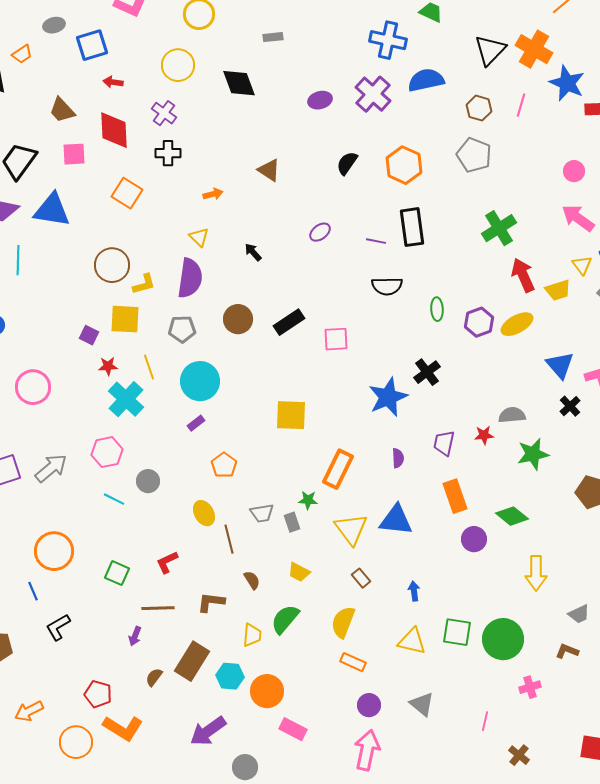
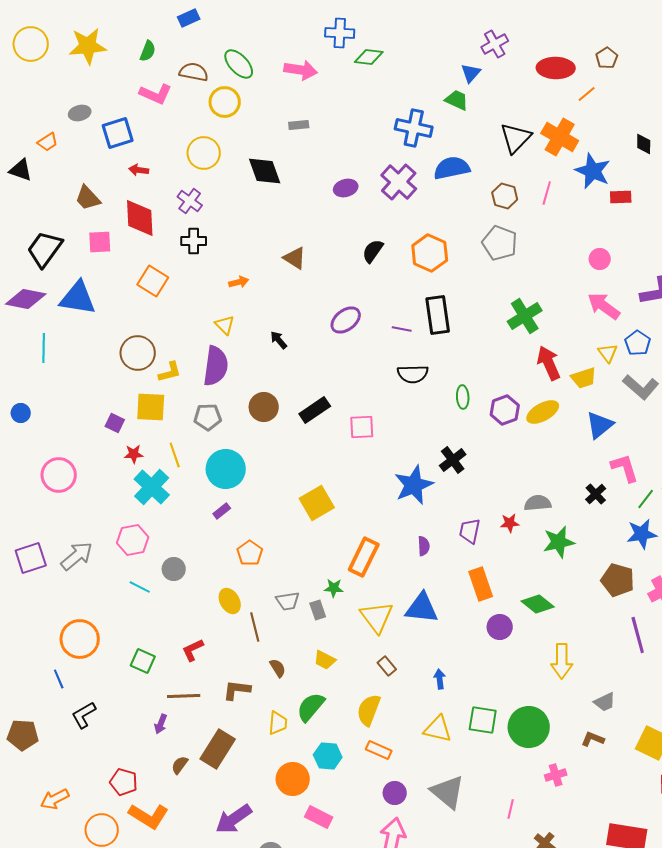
purple ellipse: (320, 232) -> (346, 320), size x1.4
blue triangle: (560, 365) -> (600, 425), moved, turned 32
yellow square: (291, 415) -> (317, 503), turned -32
cyan hexagon: (230, 676) -> (328, 756), moved
gray triangle: (422, 704) -> (448, 792), size x1.4

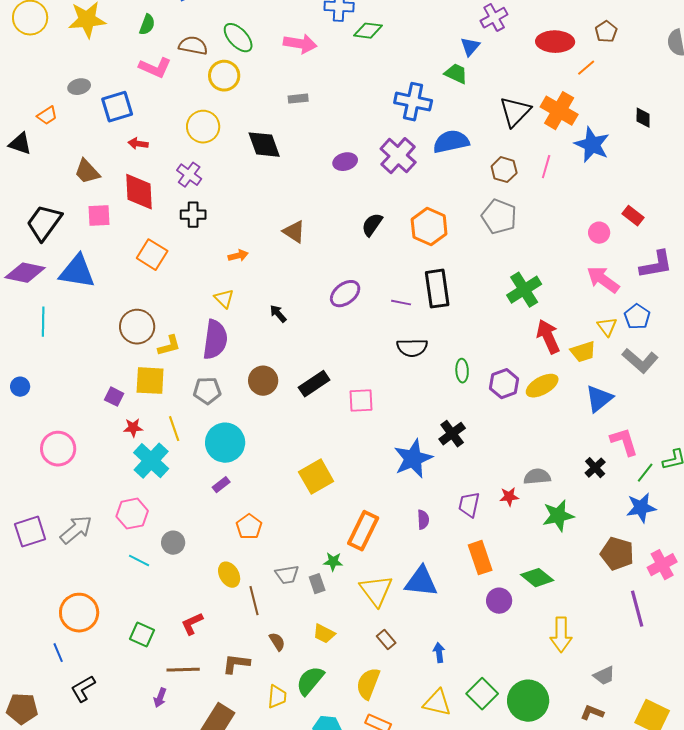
red rectangle: (621, 197) -> (633, 216), moved, turned 40
green square: (483, 720) -> (482, 694), turned 36

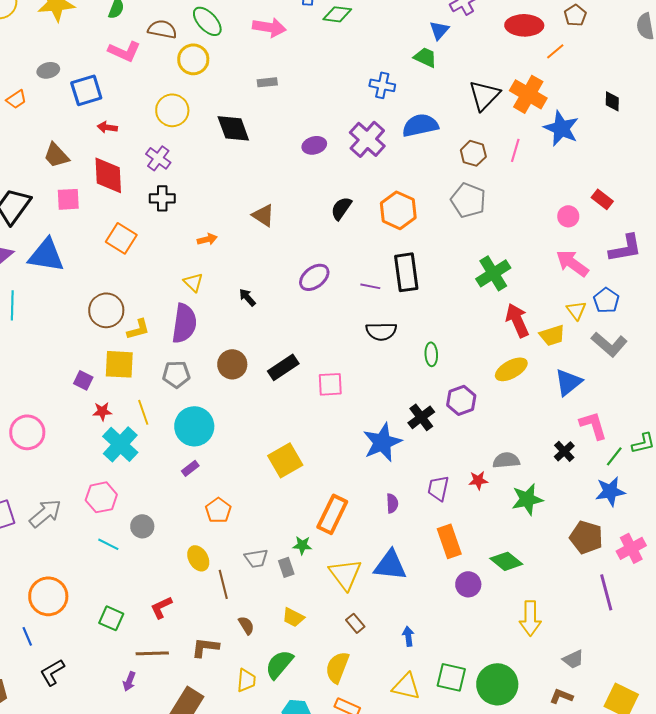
blue cross: (413, 102) -> (382, 85), size x0.7
purple hexagon: (504, 384) -> (461, 400), moved
green square: (482, 694) -> (451, 677), turned -32

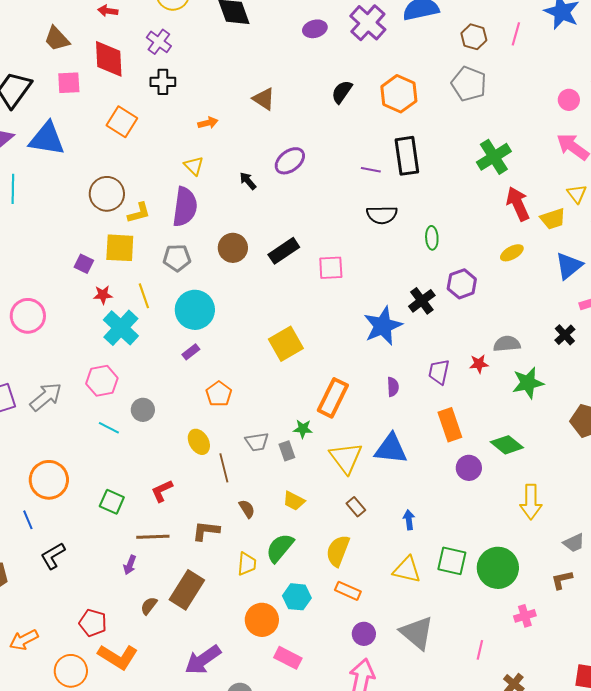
purple ellipse: (314, 277) -> (290, 161), moved
yellow ellipse: (511, 369) -> (512, 253), size x0.7
brown L-shape: (561, 696) -> (562, 580), turned -35

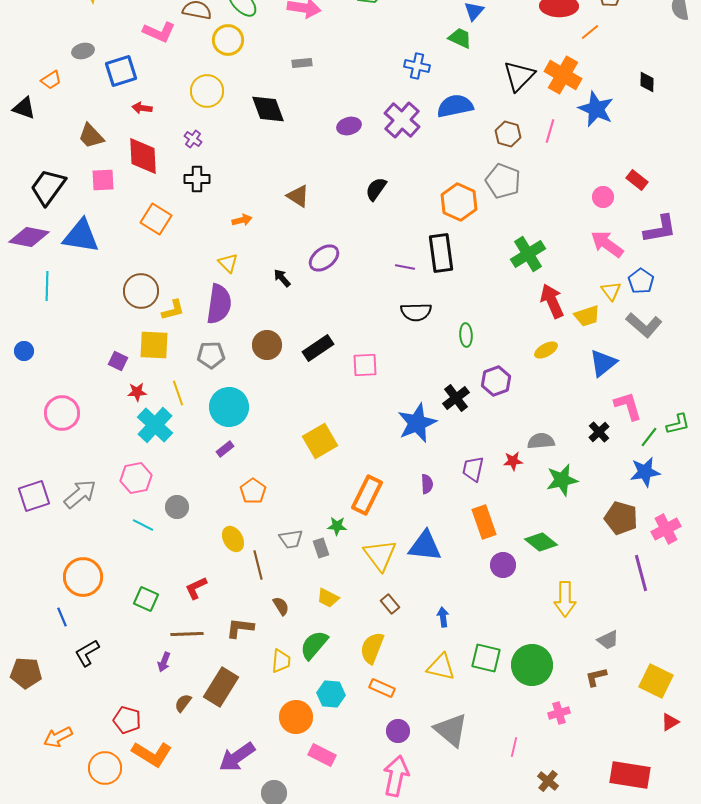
purple cross: (159, 42) -> (193, 139), size x0.7
orange hexagon: (399, 94) -> (459, 202), moved

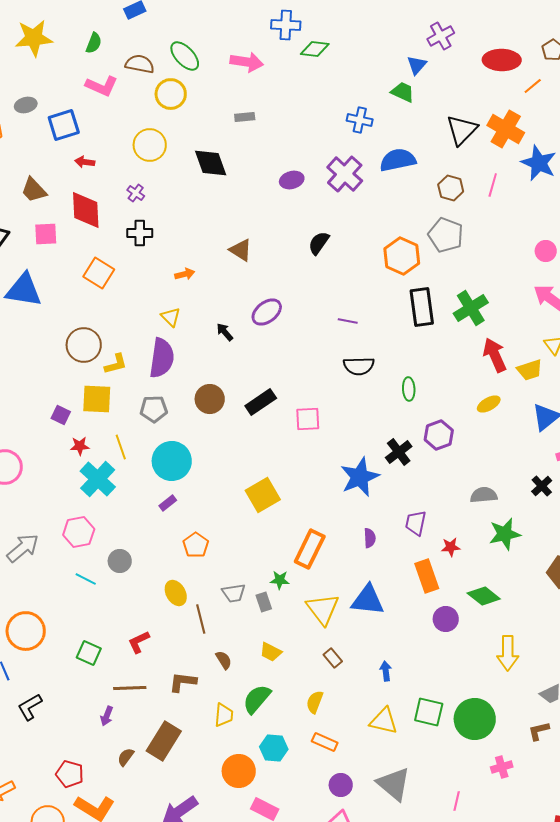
black rectangle: (441, 253) -> (422, 307), moved
red star: (513, 461) -> (451, 547), moved
yellow semicircle: (372, 648) -> (315, 702), size x0.7

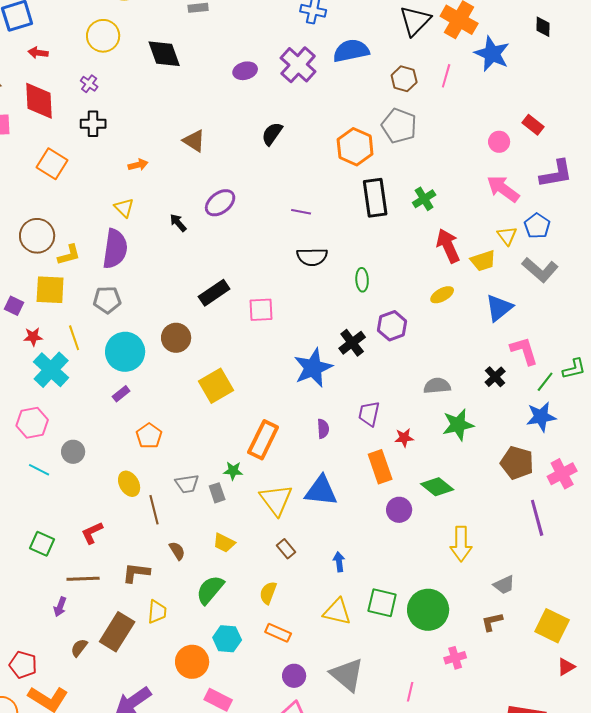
green cross: (471, 308) -> (424, 199), size x0.7
brown circle: (210, 399) -> (176, 338), moved
yellow trapezoid: (224, 715) -> (157, 612), moved

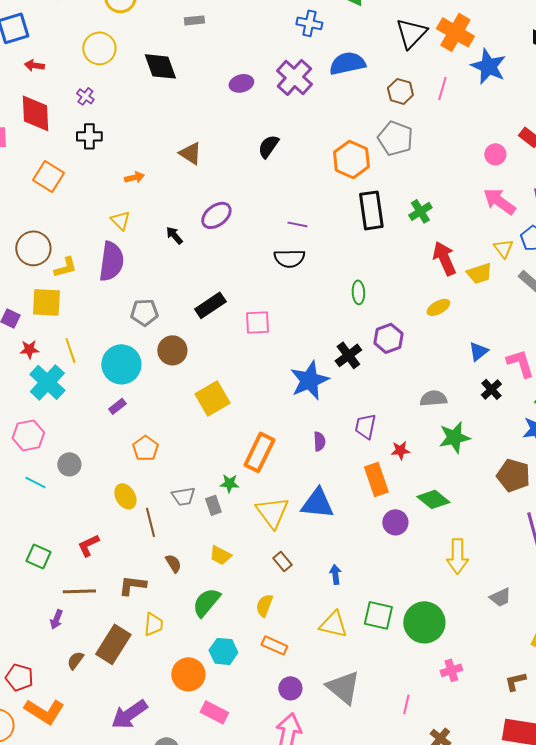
black semicircle: (312, 257) -> (289, 258), moved
gray pentagon: (107, 300) -> (144, 312), moved
blue triangle: (499, 308) -> (478, 351), moved, size x0.7
brown L-shape: (492, 622) -> (515, 681), moved

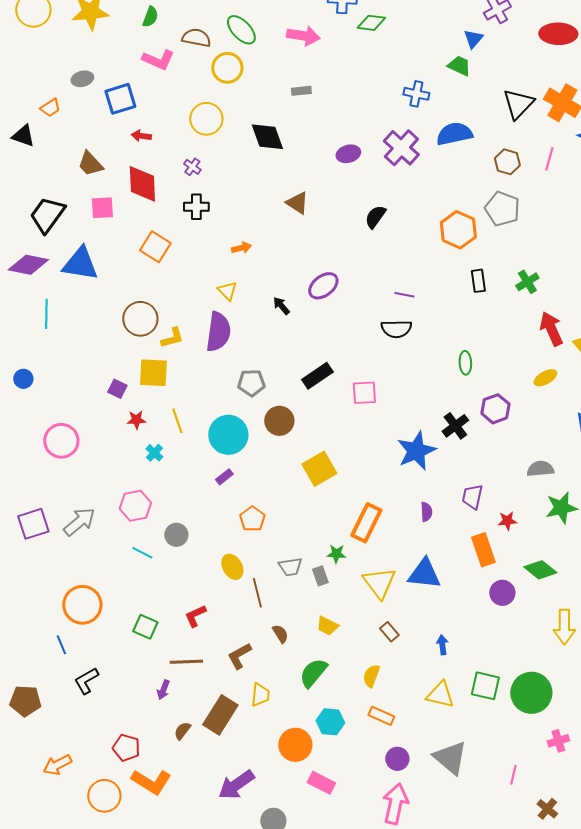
brown triangle: (190, 153) -> (297, 203), moved
black rectangle: (371, 210) -> (478, 281), size x0.6
cyan cross: (47, 382) -> (154, 453), size x0.5
brown L-shape: (132, 585) -> (239, 656), turned -36

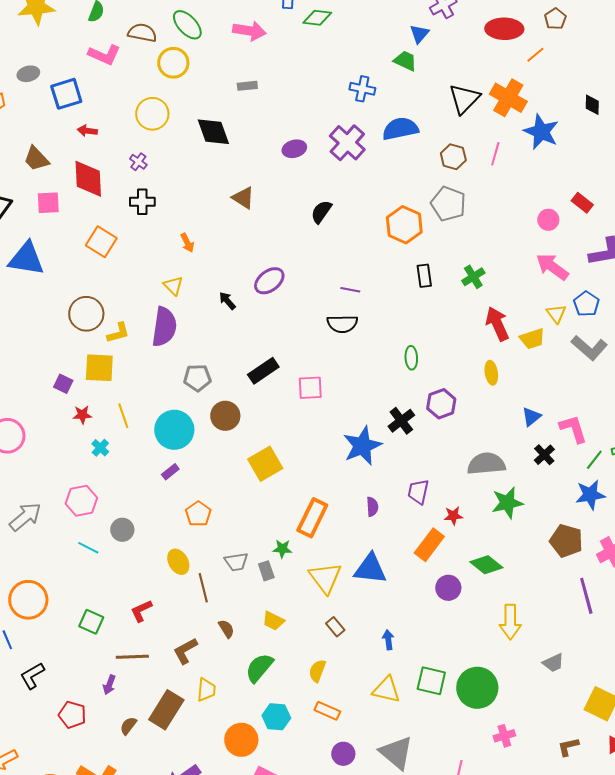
orange arrow: (241, 248) -> (187, 243), turned 78
yellow ellipse: (545, 378) -> (491, 373), turned -70
gray semicircle: (540, 469) -> (486, 464), size x1.4
orange rectangle: (483, 550) -> (429, 545), turned 56
red pentagon: (126, 748) -> (72, 715), moved

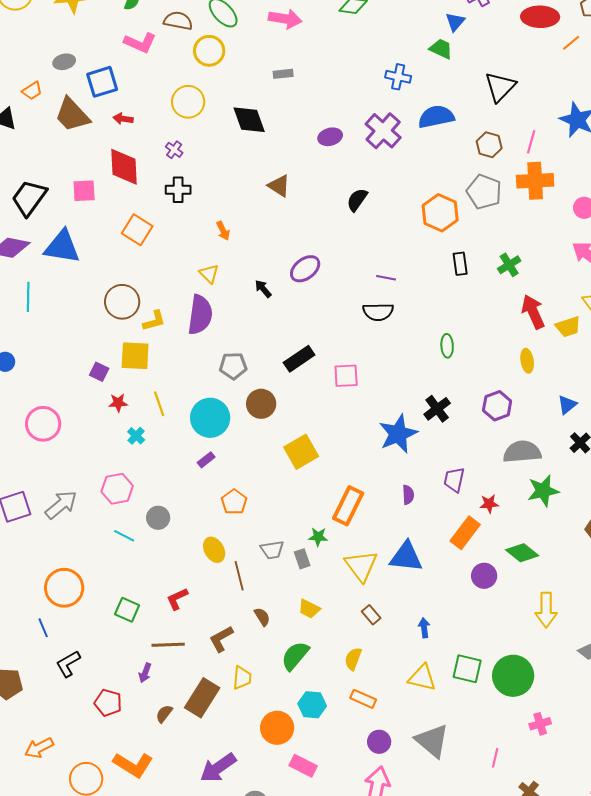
orange cross: (508, 98) -> (535, 181), moved, turned -33
brown trapezoid: (36, 159) -> (72, 115), moved, size x1.4
purple hexagon: (441, 404) -> (497, 406), moved

